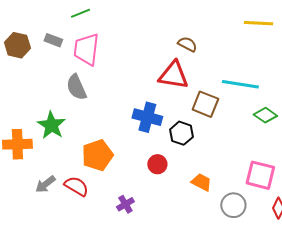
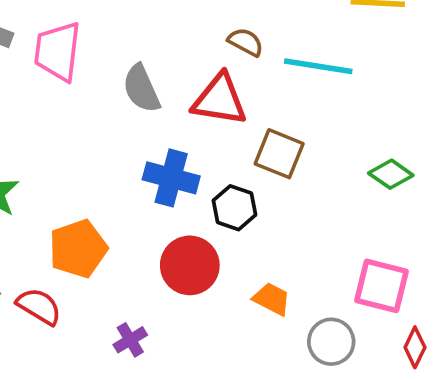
cyan line: (240, 84) -> (318, 66), moved
gray semicircle: (76, 87) -> (141, 89), moved
red circle: (157, 164) -> (190, 265), size x1.6

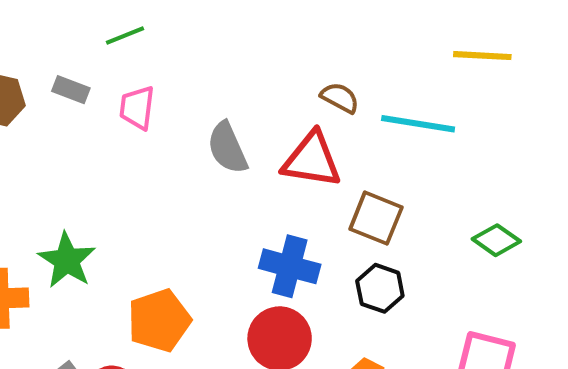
pink trapezoid: (58, 51) -> (137, 108), size x0.7
blue cross: (171, 178) -> (290, 266), moved
black hexagon: (234, 208) -> (380, 288), moved

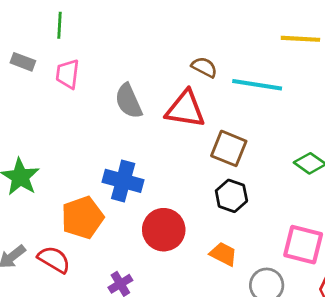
green line: (125, 35) -> (59, 25), turned -65
blue cross: (290, 266) -> (123, 181), moved

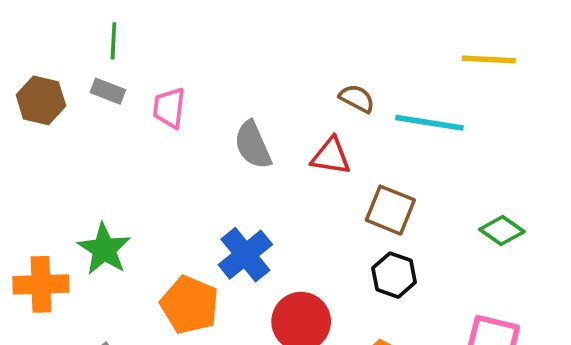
green line: (59, 25) -> (113, 41), moved
red triangle: (185, 109) -> (331, 156), size x0.7
blue cross: (123, 181) -> (245, 255), turned 36
orange pentagon: (82, 218) -> (190, 305), turned -30

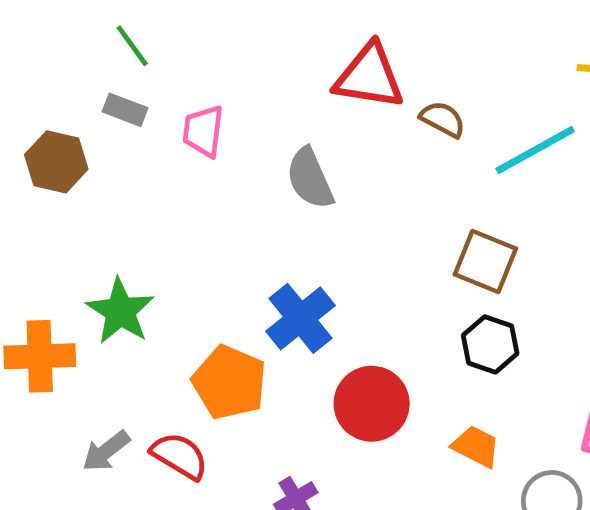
green line: (113, 41) -> (132, 46), turned -39
brown hexagon: (41, 100) -> (56, 162), moved
cyan line: (429, 123) -> (535, 150), turned -38
red triangle: (331, 156) -> (369, 77), moved, size x1.4

